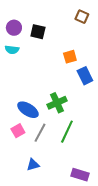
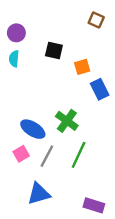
black square: (38, 32) -> (54, 50), moved
cyan semicircle: (12, 50) -> (14, 59), turned 88
green cross: (57, 103) -> (67, 121), turned -30
blue triangle: (33, 165) -> (39, 194), size x1.5

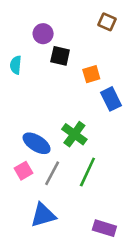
purple circle: (16, 33) -> (43, 34), moved

